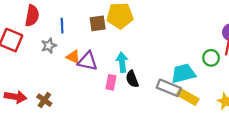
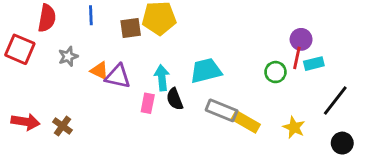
blue line: (62, 26) -> (91, 15), moved
cyan trapezoid: (183, 73) -> (206, 71), moved

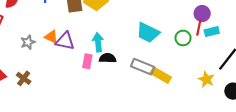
gray star: (68, 56) -> (28, 42), moved
cyan trapezoid: (206, 71) -> (148, 33), moved, turned -140
black semicircle: (175, 99) -> (108, 58), turned 112
yellow star: (294, 127) -> (206, 79), moved

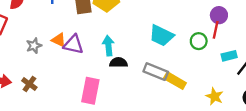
cyan rectangle: (212, 32) -> (229, 56), moved
pink rectangle: (87, 61) -> (90, 91), moved, size x1.6
yellow star: (206, 79) -> (214, 96), moved

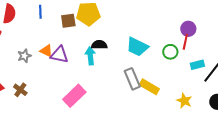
black semicircle: (119, 63) -> (99, 45), moved
gray rectangle: (156, 72) -> (132, 79), turned 45
pink rectangle: (90, 91) -> (74, 96), turned 35

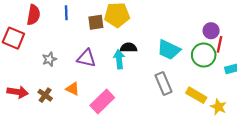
purple circle: (188, 29) -> (211, 31), moved
orange triangle: (46, 51) -> (73, 89), moved
green circle: (170, 52) -> (204, 55), size x1.5
yellow rectangle: (149, 87) -> (196, 95), moved

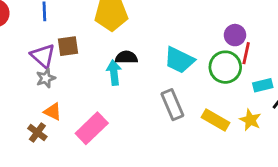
brown square: (96, 22) -> (68, 46), moved
purple triangle: (86, 58) -> (43, 56), moved, turned 30
gray star: (49, 59) -> (46, 78), moved
brown cross: (45, 95) -> (37, 132), moved
yellow star: (218, 107) -> (250, 120), moved

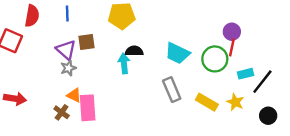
purple circle: (235, 35) -> (232, 32), moved
pink rectangle: (92, 128) -> (88, 108), moved, turned -50

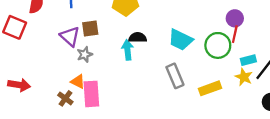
gray star: (68, 68) -> (85, 54), moved
yellow rectangle: (207, 102) -> (210, 88), turned -50
yellow star: (235, 102) -> (244, 77), moved

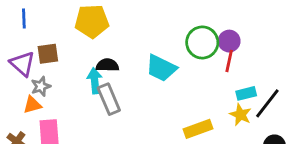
green circle: (218, 45) -> (202, 42), moved
gray rectangle: (175, 76) -> (109, 99), moved
orange triangle: (78, 82) -> (32, 105), moved, turned -42

